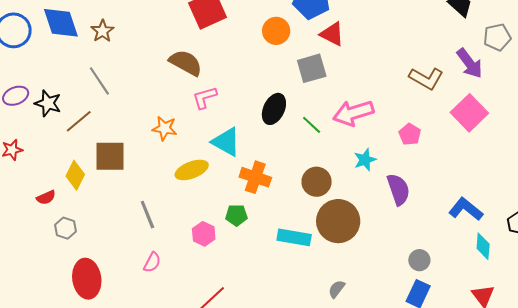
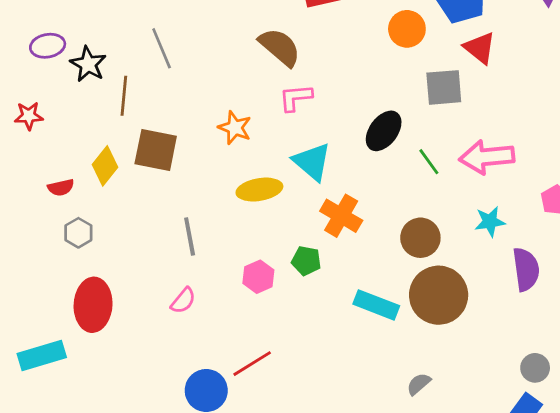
brown line: (79, 121) -> (124, 96), turned -56

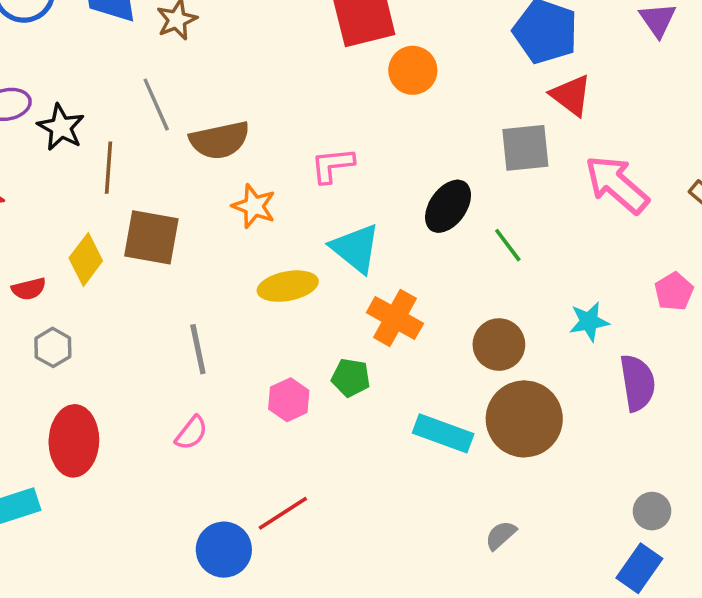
orange circle: (407, 29) -> (413, 70), moved
brown semicircle: (280, 47) -> (220, 140), moved, turned 129
pink arrow: (487, 157) -> (617, 184), moved, turned 48

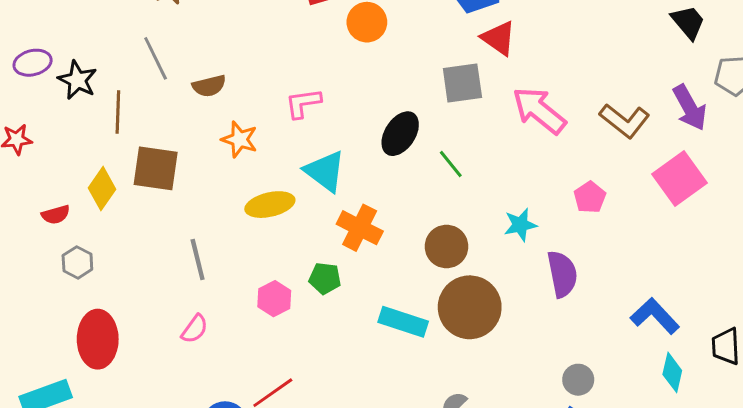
brown semicircle: (220, 140) -> (209, 86), size x0.7

